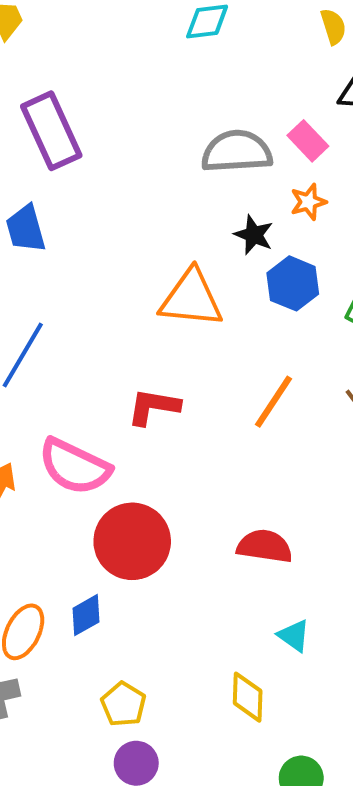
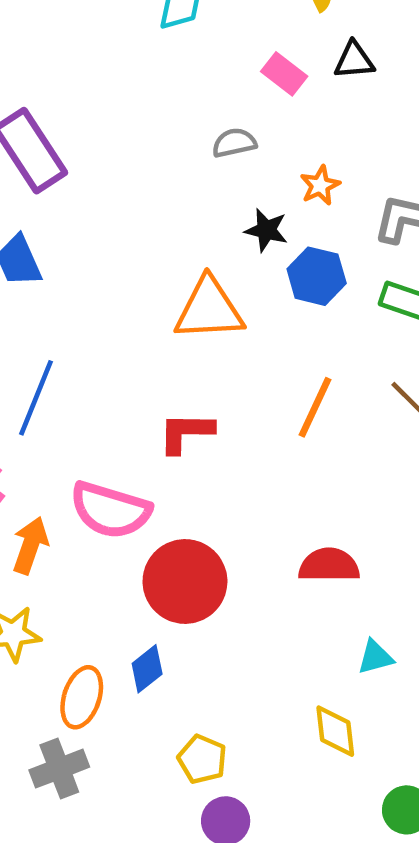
pink rectangle: (308, 141) -> (284, 74), moved
gray semicircle: (237, 152) -> (234, 143), size x0.6
cyan triangle: (294, 636) -> (375, 657), turned -42

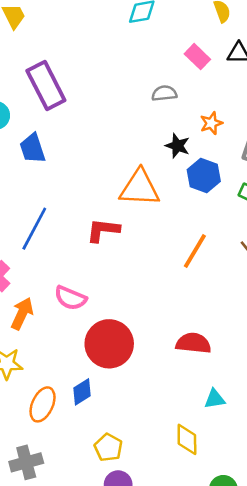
red L-shape: (186, 432) -> (103, 230), moved
pink semicircle: (110, 510) -> (70, 298), size x0.7
gray cross: (59, 769) -> (26, 462), moved

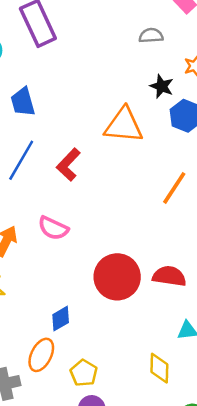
blue trapezoid: (33, 148) -> (23, 102), moved
red L-shape: (103, 230) -> (68, 165), moved, turned -56
red circle: (109, 344) -> (117, 277), moved
orange ellipse: (43, 404) -> (41, 355), moved

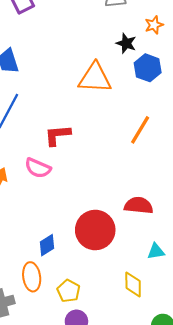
red L-shape: (68, 165) -> (57, 135), moved, turned 44
red circle: (117, 277) -> (95, 230), moved
orange ellipse: (41, 355) -> (32, 277), turned -32

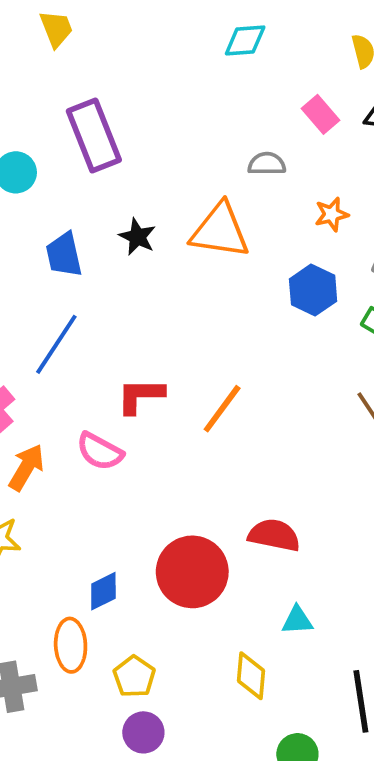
black star: (126, 43) -> (137, 237), moved
orange triangle: (95, 78) -> (220, 231), moved
orange line: (140, 130) -> (222, 409), moved

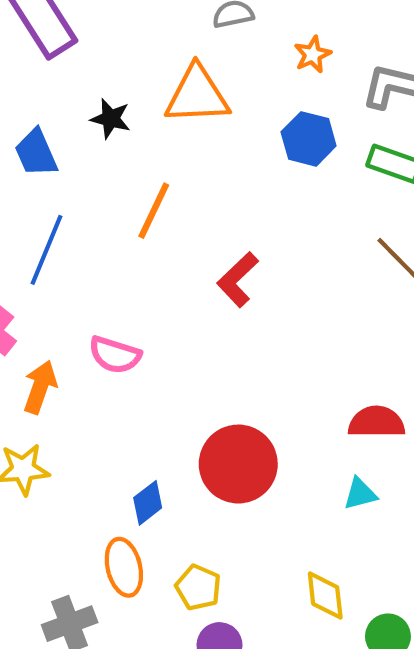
red L-shape: (140, 396) -> (238, 280), moved, turned -33
orange line: (222, 409) -> (154, 211), moved
red semicircle: (274, 535) -> (377, 422), moved
yellow diamond: (251, 676) -> (325, 595), moved

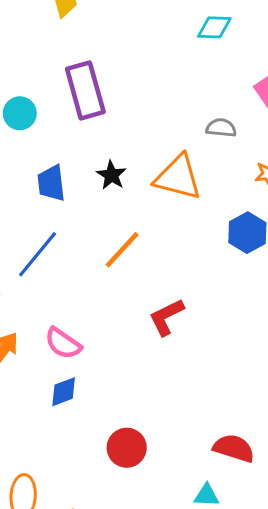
red circle: (238, 464) -> (127, 448), size x0.7
blue diamond: (148, 503) -> (64, 392), moved

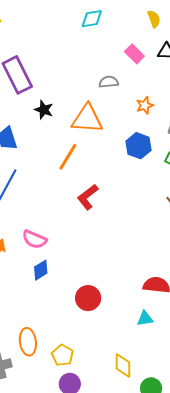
black star: (111, 175) -> (44, 110), moved
orange line: (122, 250) -> (68, 157), moved
red L-shape: (166, 317) -> (88, 197), moved

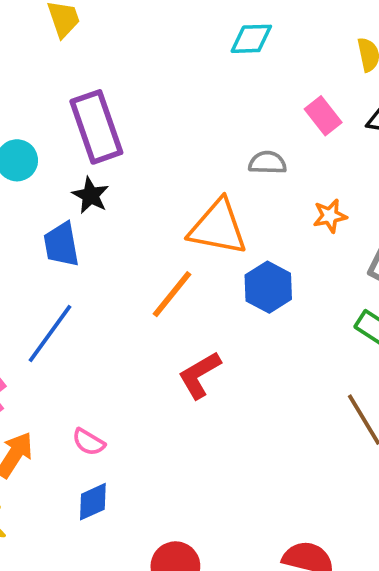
black star: (44, 110) -> (91, 195), moved
blue hexagon: (138, 146) -> (268, 287), moved
pink semicircle: (34, 239) -> (89, 442), size x0.7

